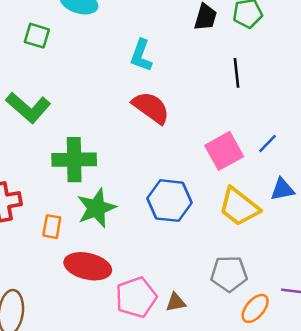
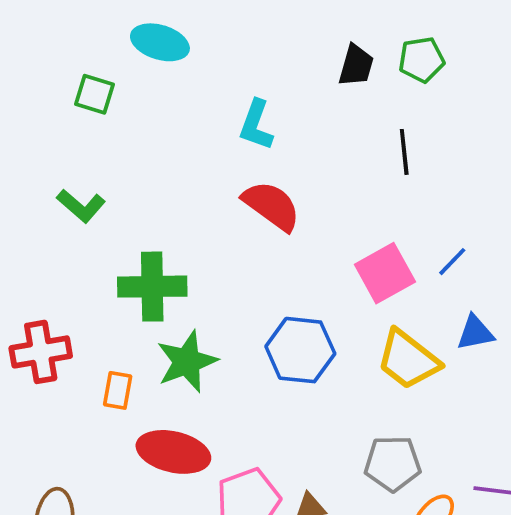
green L-shape: (28, 108) -> (81, 206), size x0.7

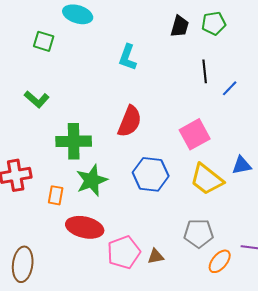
red semicircle: (271, 206) -> (130, 121), moved, turned 76
blue line: (452, 262) -> (230, 88), moved

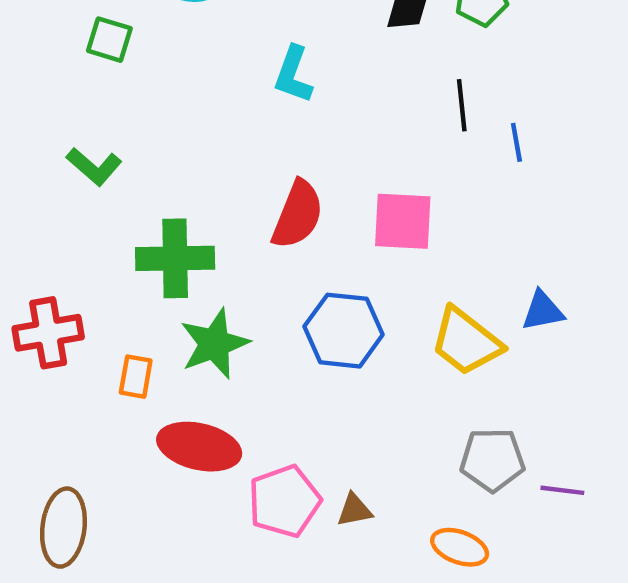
blue line: (230, 88) -> (516, 142), turned -54
pink square: (195, 134) -> (403, 221), moved, turned 32
gray pentagon: (199, 233) -> (492, 460), moved
orange ellipse: (220, 261) -> (460, 547), moved, turned 70

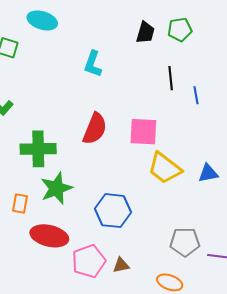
blue hexagon: (344, 331) -> (113, 211), moved
yellow trapezoid: (466, 342) -> (165, 168), moved

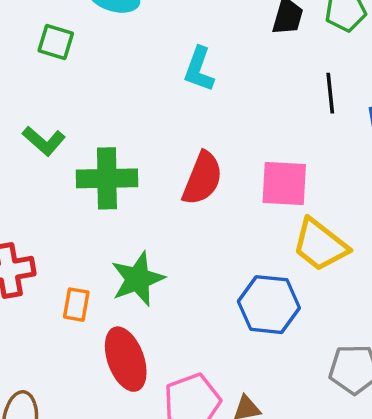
green cross: (38, 149) -> (107, 178), moved
blue hexagon: (113, 211) -> (269, 305), moved
red ellipse: (49, 236) -> (126, 359), turned 57

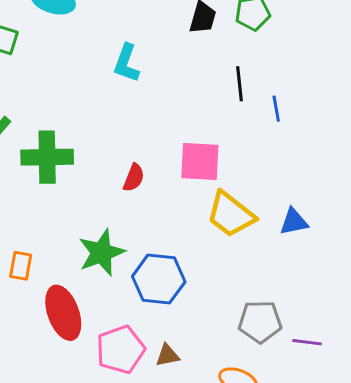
red semicircle: (202, 178) -> (134, 178), moved, size x0.6
green star: (138, 279) -> (101, 253), moved
blue hexagon: (269, 305) -> (159, 279), moved

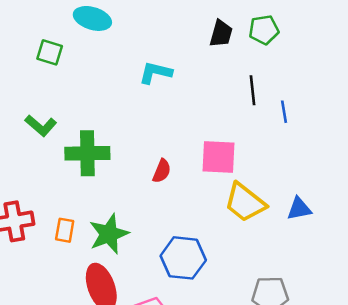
cyan L-shape: (126, 63) -> (155, 73), turned 84
green star: (101, 253) -> (109, 234), moved
orange rectangle: (21, 266) -> (65, 230), moved

